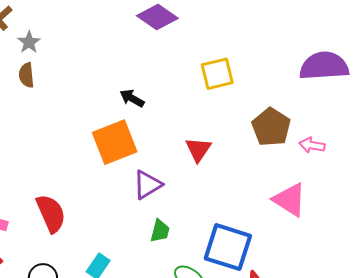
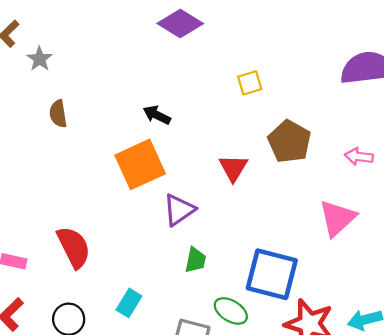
yellow square: (217, 74) -> (250, 83), size x0.7
brown semicircle: (26, 75) -> (58, 114), moved
brown pentagon: (271, 127) -> (289, 142), moved
pink triangle: (290, 200) -> (337, 218), turned 48

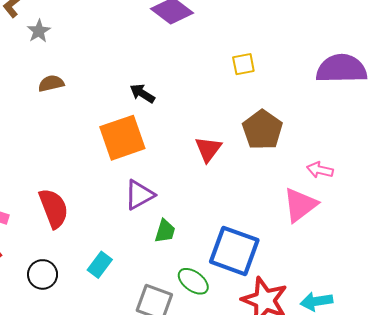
yellow square: (250, 83) -> (243, 64), moved
brown semicircle: (58, 114) -> (51, 83), turned 80
pink arrow: (359, 157) -> (320, 170), moved
purple triangle: (179, 210) -> (139, 195), moved

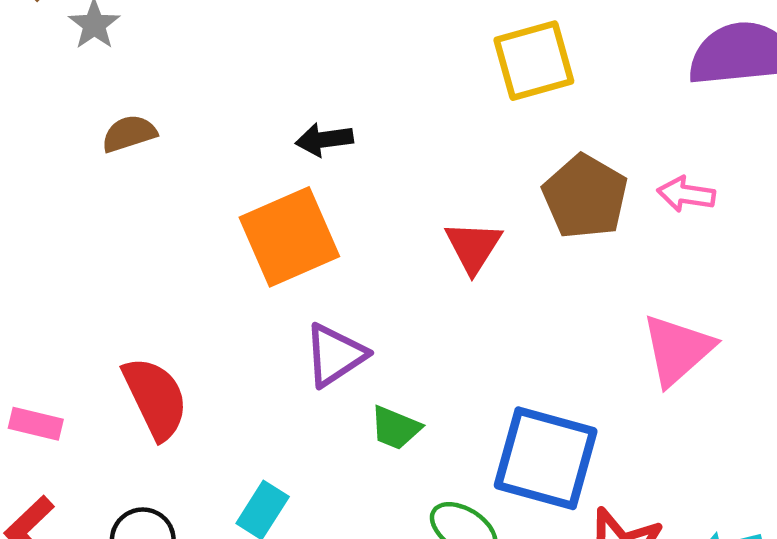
yellow square: (243, 64) -> (534, 61), size x1.6
black arrow: (142, 93) -> (324, 140), turned -35
pink arrow: (320, 170) -> (686, 194), moved
green trapezoid: (165, 231) -> (395, 428), turned 100

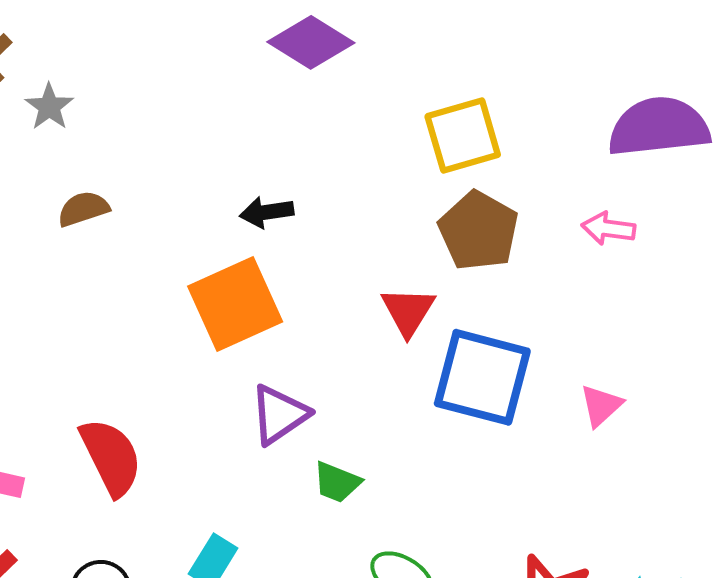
pink arrow: (686, 194) -> (608, 228), moved
brown pentagon: (585, 197) -> (478, 231), moved
pink triangle: (677, 350) -> (601, 406), size x0.6
blue square: (546, 458) -> (482, 377), moved

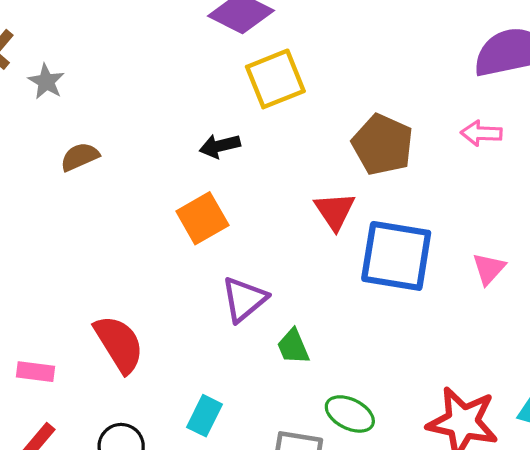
yellow square: (463, 136) -> (275, 79), moved
orange square: (235, 304) -> (202, 218), size x0.7
green trapezoid: (337, 482) -> (293, 347), turned 51

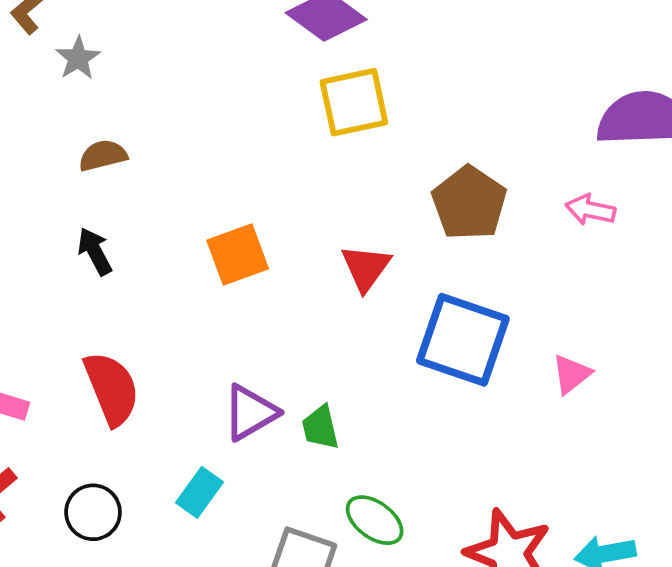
black arrow: (220, 146) -> (95, 251), moved, turned 66
red triangle: (335, 211) -> (366, 268), moved
purple triangle: (244, 299) -> (250, 413), moved

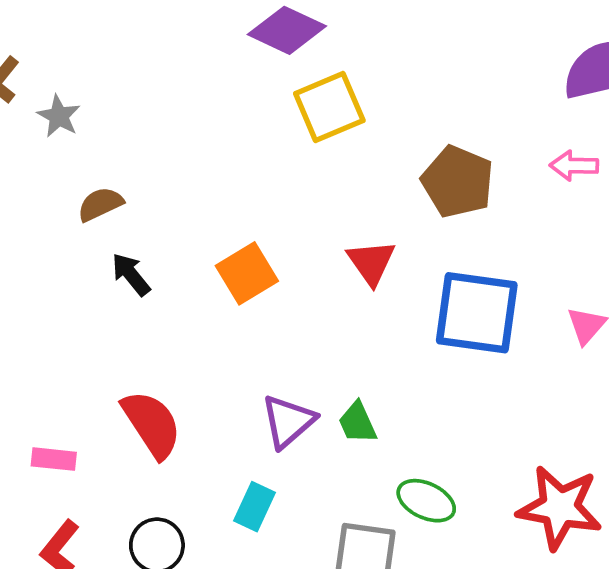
black arrow: (95, 251) -> (131, 274), moved

